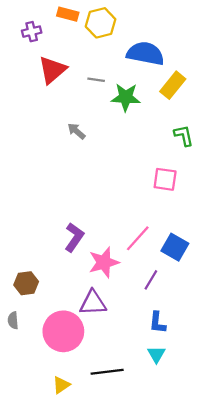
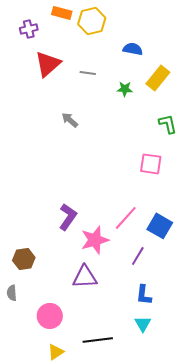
blue semicircle: (145, 53) -> (133, 49), size x0.6
green star: (126, 97) -> (125, 89), moved, size x0.6
pink circle: (63, 331) -> (50, 316), moved, size x0.7

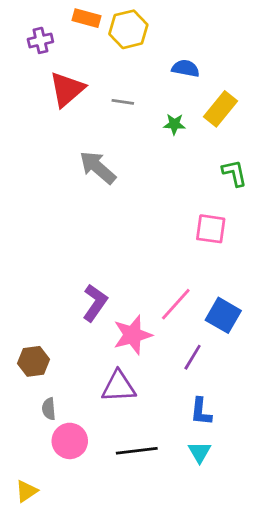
gray arrow: (70, 120) -> (98, 167), size x1.6
gray semicircle: (12, 293) -> (49, 409), moved
black line: (98, 340) -> (137, 451), moved
yellow triangle: (56, 352) -> (27, 491), moved

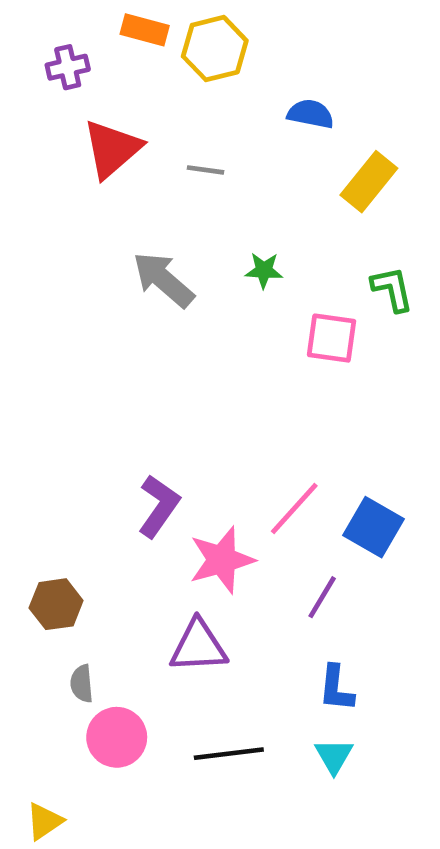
green star: (174, 124) -> (264, 270), moved
pink square: (211, 229) -> (332, 338), moved

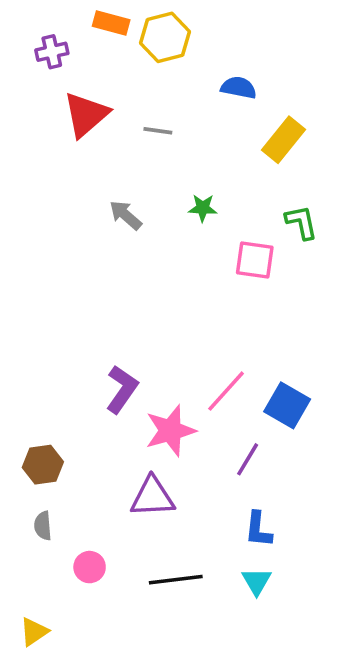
gray arrow: (163, 280) -> (125, 215), size x0.7
gray semicircle: (82, 684) -> (43, 526), moved
pink circle: (117, 737) -> (90, 567), size x0.7

